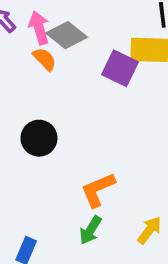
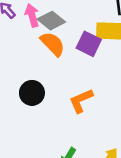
orange semicircle: (45, 59) -> (53, 44), moved, size x1.5
orange L-shape: (98, 190) -> (81, 101), moved

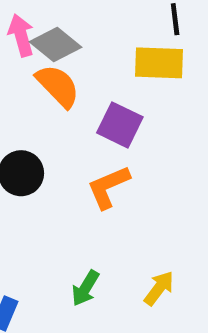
purple square: (89, 44) -> (120, 125), moved

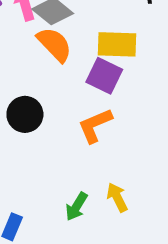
yellow rectangle: (159, 63) -> (117, 44), moved
yellow arrow: (159, 288) -> (117, 197), moved, turned -64

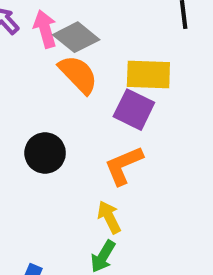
yellow arrow: (117, 197) -> (109, 217), moved

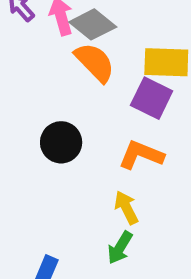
orange L-shape: (124, 165) -> (141, 155), turned 45

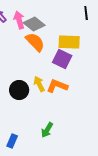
black circle: (61, 142) -> (19, 90), moved
yellow arrow: (126, 208) -> (39, 84), moved

